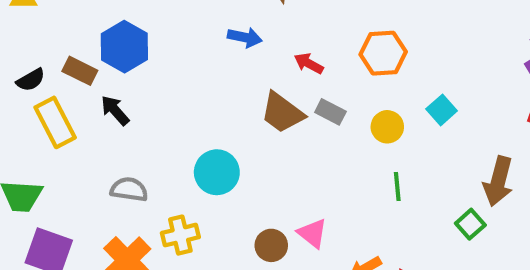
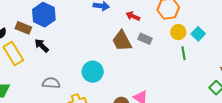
brown trapezoid: (282, 113) -> (122, 41), turned 30
yellow circle: (387, 127) -> (178, 32), moved
green line: (397, 187) -> (183, 53), moved

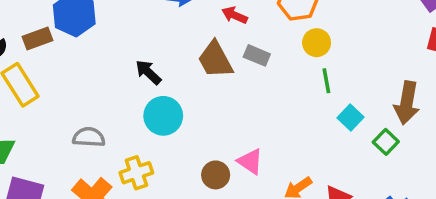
brown rectangle: (23, 28) -> (38, 38), turned -42
cyan square: (198, 34) -> (351, 117), moved
black arrow: (42, 46) -> (148, 72), moved

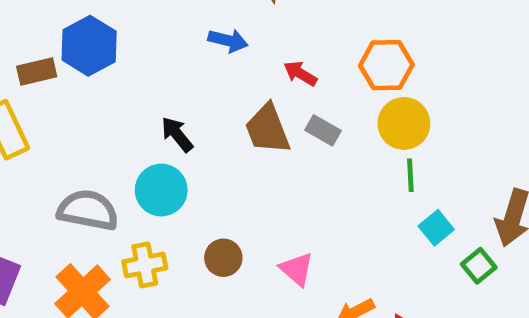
yellow circle: (317, 43) -> (404, 123), size x1.4
cyan circle: (163, 116) -> (161, 190), moved
gray semicircle: (89, 137) -> (88, 210), size x1.4
brown circle: (216, 175) -> (223, 258), moved

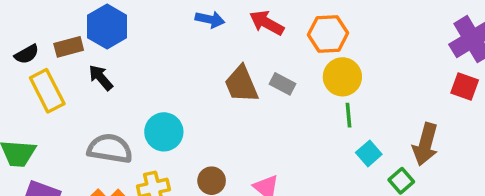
red arrow: (300, 74) -> (267, 23), moved, size x1.4
black arrow: (177, 134) -> (101, 78), moved

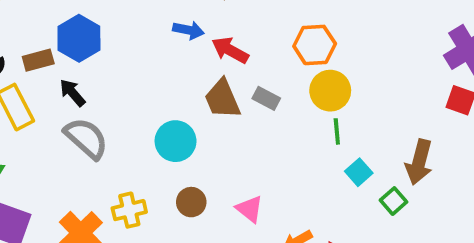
red arrow: (267, 23) -> (230, 50), moved
cyan circle: (164, 132) -> (176, 141), moved
gray semicircle: (110, 149) -> (86, 138), moved, turned 33

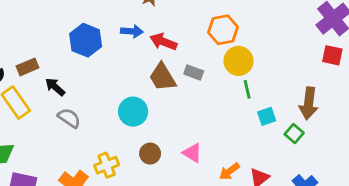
blue hexagon: (79, 38) -> (86, 40), moved
gray semicircle: (86, 138) -> (69, 118), size x0.7
cyan square: (359, 172) -> (267, 116), turned 30

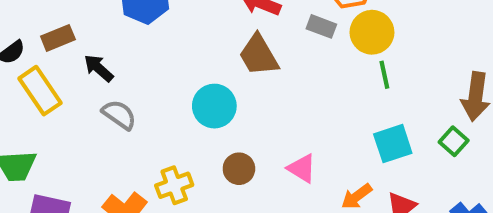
gray rectangle: (194, 72) -> (321, 26), moved
cyan square: (267, 116) -> (393, 144), moved, size x1.4

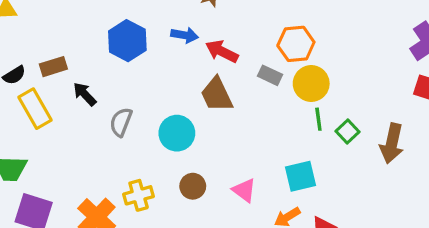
gray semicircle: (119, 115) -> (121, 122), moved, turned -108
green square: (454, 141) -> (348, 132), moved
cyan square: (393, 144) -> (301, 176), moved

